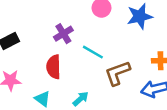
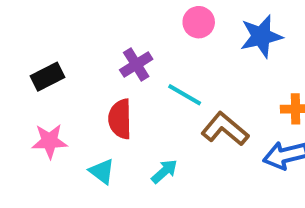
brown L-shape: (117, 73) -> (225, 129), turned 60

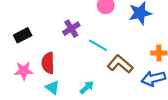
red semicircle: (120, 119) -> (48, 63), moved

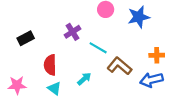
pink star: (24, 71) -> (17, 85), moved
cyan arrow: (87, 87) -> (84, 79), moved

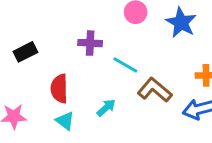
blue star: (139, 17) -> (181, 22), turned -30
purple cross: (73, 32) -> (90, 43), turned 35

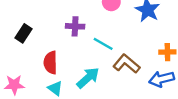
black rectangle: (25, 52) -> (24, 33), turned -30
cyan arrow: (106, 108) -> (88, 78), size x1.5

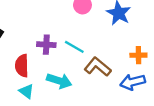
purple cross: (75, 26) -> (46, 45), moved
cyan arrow: (88, 78) -> (59, 81), turned 60

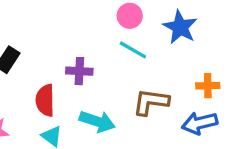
cyan line: (74, 47) -> (133, 50), moved
brown L-shape: (98, 67) -> (151, 102), turned -32

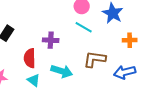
orange cross: (208, 86) -> (130, 40), moved

